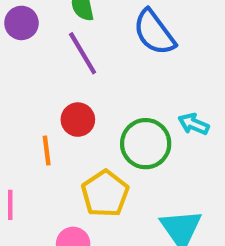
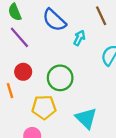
cyan arrow: (194, 124) -> (79, 38), moved, turned 104
yellow pentagon: (105, 194) -> (44, 107), turned -30

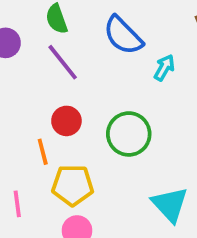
yellow pentagon: (44, 107) -> (73, 185), moved

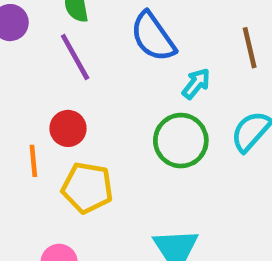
green circle: (129, 134) -> (181, 141), moved
yellow pentagon: (73, 185) -> (87, 188), moved

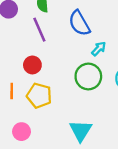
orange line: (33, 161) -> (12, 91), moved

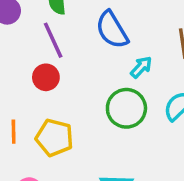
red circle: (32, 65) -> (46, 77), moved

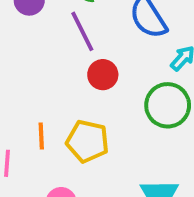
red circle: (46, 77) -> (103, 75), moved

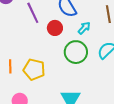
red circle: (103, 75) -> (55, 28), moved

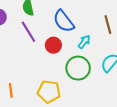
yellow pentagon: (34, 70) -> (49, 92), moved

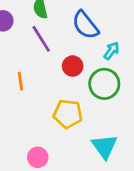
red circle: (53, 45) -> (73, 66), moved
orange line: (11, 90) -> (20, 81), moved

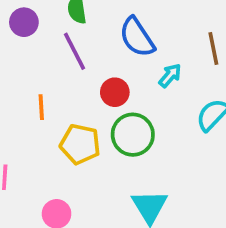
green circle: (104, 84) -> (133, 135), moved
yellow pentagon: (68, 114) -> (80, 144), moved

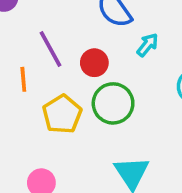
purple line: (75, 51) -> (50, 49), moved
yellow pentagon: (80, 144) -> (62, 114), turned 30

